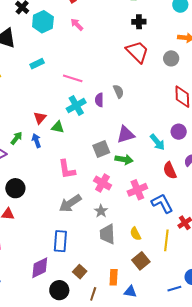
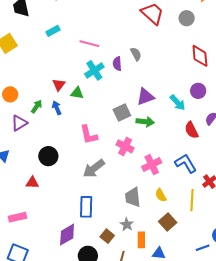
black circle: (15, 188) -> (48, 156), moved
pink cross: (137, 190) -> (152, 165), moved
gray star: (101, 211) -> (127, 224), moved

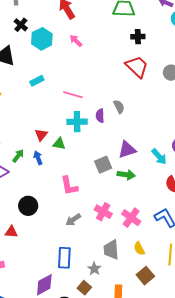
cyan cross: (94, 70) -> (77, 122), turned 30
pink cross: (125, 146) -> (103, 212), moved
pink cross: (152, 165) -> (131, 218), turned -30
gray arrow: (94, 169) -> (73, 220), size x0.7
gray star: (127, 224) -> (94, 269), moved

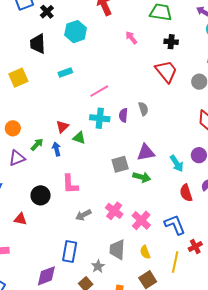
black cross: (21, 25) -> (47, 12), moved
pink arrow: (76, 41) -> (131, 38), moved
pink line: (73, 95) -> (99, 91), turned -54
pink L-shape: (69, 186) -> (70, 184), moved

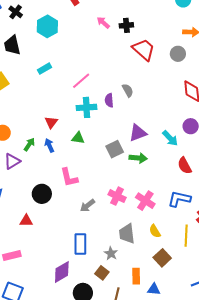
black cross: (171, 42) -> (126, 25), moved
green triangle: (79, 138) -> (78, 138), moved
blue L-shape: (175, 225) -> (179, 199), turned -45

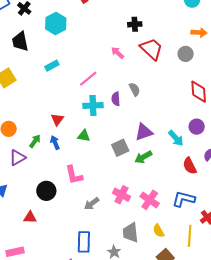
pink arrow: (103, 23) -> (118, 53), moved
green arrow: (138, 158) -> (143, 157), turned 144

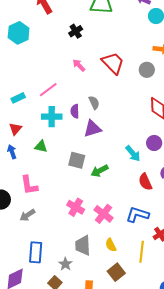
black cross: (135, 24) -> (76, 31), moved, turned -32
cyan rectangle: (52, 66) -> (18, 98), moved
purple triangle: (144, 132) -> (92, 129), moved
gray square: (120, 148) -> (77, 160), turned 36
gray arrow: (92, 204) -> (27, 215), moved

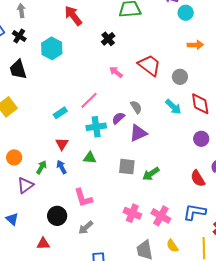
gray circle: (147, 70) -> (180, 77), moved
purple semicircle: (75, 111) -> (118, 118), turned 56
cyan arrow: (133, 154) -> (173, 107), moved

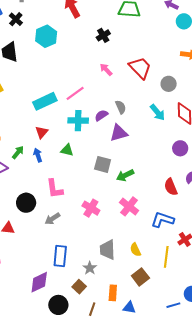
cyan rectangle: (60, 113) -> (45, 101), size x1.6
pink cross: (132, 213) -> (91, 208), moved
pink cross: (161, 216) -> (129, 206), moved

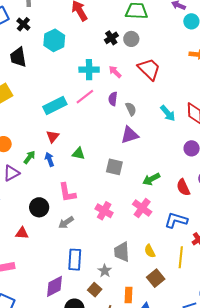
gray circle: (169, 84) -> (131, 39), moved
purple semicircle: (101, 115) -> (113, 99), moved, turned -48
cyan cross: (78, 121) -> (89, 70), moved
green arrow: (125, 175) -> (151, 179), moved

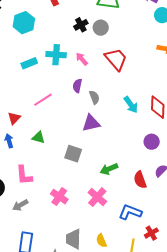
pink line: (85, 97) -> (43, 100), moved
cyan rectangle: (55, 105) -> (29, 63), moved, size x0.7

